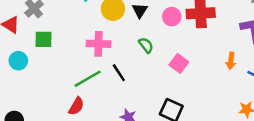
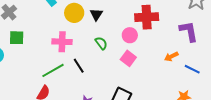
pink circle: (172, 17) -> (130, 35), moved
orange arrow: (231, 61) -> (171, 57), turned 56

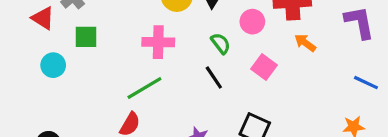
pink circle: (130, 35) -> (252, 22), moved
orange arrow: (171, 57) -> (305, 43), moved, turned 64
black line: (79, 66) -> (214, 77), moved

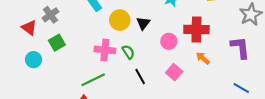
green square: (86, 37) -> (57, 43), turned -35
green semicircle: (221, 43) -> (128, 52), moved

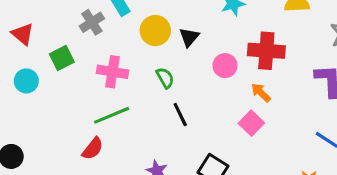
gray cross: (50, 15) -> (92, 22), moved
pink cross: (105, 50) -> (112, 72), moved
orange arrow: (203, 58) -> (261, 93), moved
pink square: (174, 72) -> (251, 123), moved

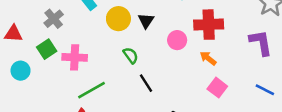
gray cross: (92, 22) -> (54, 19), moved
red triangle: (23, 34) -> (13, 34), turned -30
pink cross: (112, 72) -> (75, 57), moved
pink square: (251, 123) -> (217, 88), moved

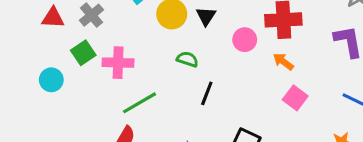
red triangle: (13, 34) -> (53, 18), moved
green semicircle: (131, 55) -> (187, 59), turned -35
black line: (146, 83) -> (207, 93), turned 54

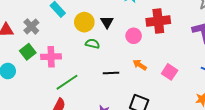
green semicircle: (187, 59) -> (92, 44), moved
orange arrow: (283, 62) -> (140, 65), moved
black line: (207, 93) -> (111, 73), turned 70

